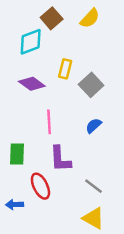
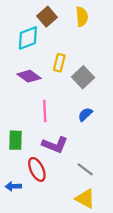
yellow semicircle: (90, 18) -> (82, 17), turned -48
purple L-shape: (60, 159) -> (55, 145), turned -65

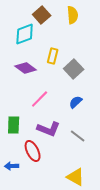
pink line: (45, 111) -> (40, 99), turned 48
gray line: (85, 169) -> (78, 136), moved

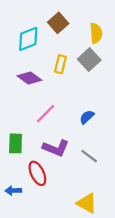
brown square: (42, 15) -> (58, 23), moved
yellow semicircle: (73, 15) -> (96, 33), moved
gray square: (74, 69) -> (89, 60), moved

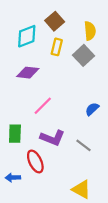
yellow rectangle: (60, 64) -> (57, 47), moved
purple diamond: (29, 78) -> (28, 73), turned -30
blue semicircle: (87, 117) -> (92, 109), moved

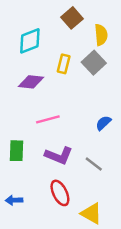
brown square: (55, 21) -> (72, 18), moved
yellow rectangle: (57, 47) -> (64, 64), moved
pink line: (43, 106) -> (48, 119), turned 30
red ellipse: (35, 161) -> (60, 193), moved

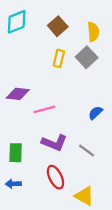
brown square: (72, 18) -> (58, 26), moved
cyan diamond: (30, 41) -> (17, 22), moved
purple diamond: (31, 82) -> (18, 94), moved
green rectangle: (16, 151) -> (16, 153), moved

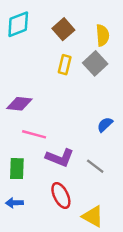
pink line: (44, 109) -> (34, 134), moved, turned 30

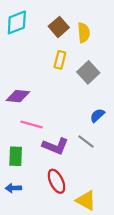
yellow semicircle: (103, 35) -> (84, 33), moved
gray square: (95, 63) -> (88, 72), moved
gray line: (95, 166) -> (86, 142), moved

